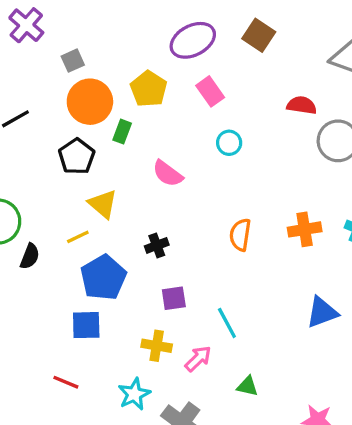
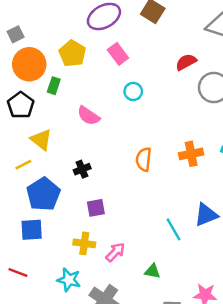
red semicircle: (302, 105) -> (186, 62), turned -35
cyan line: (227, 323) -> (173, 229), moved
cyan star: (134, 394) -> (69, 280), turned -30

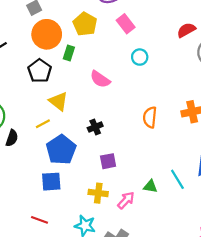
green triangle: (152, 271) -> (150, 186), moved

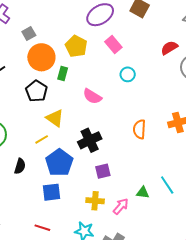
black cross: (95, 127) -> (90, 140), size x1.6
black semicircle: (12, 138) -> (20, 166), moved

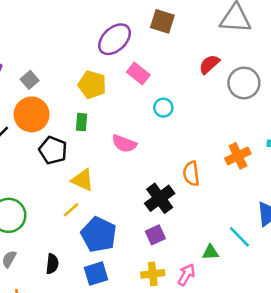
orange circle: (41, 57) -> (32, 114), moved
black cross: (90, 140) -> (160, 198), moved
black semicircle: (20, 166) -> (52, 264), moved

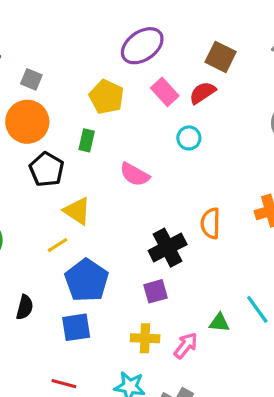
brown square: (162, 21) -> (221, 57), moved
red semicircle: (209, 64) -> (202, 93), moved
gray square: (30, 80) -> (31, 79), turned -36

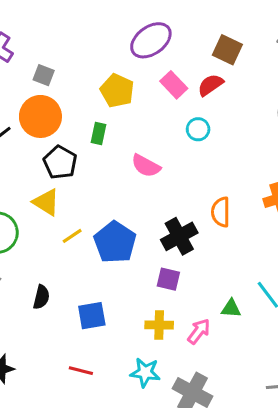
yellow triangle: (77, 211) -> (46, 202), moved
blue pentagon: (87, 280) -> (115, 242), moved
purple square: (156, 291) -> (168, 279), turned 30

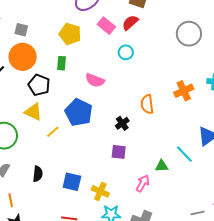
black cross: (179, 236) -> (122, 123), size x0.6
blue pentagon: (115, 242) -> (79, 112), moved
blue square: (92, 316) -> (72, 182), turned 30
yellow cross: (159, 325) -> (100, 191), moved, turned 30

